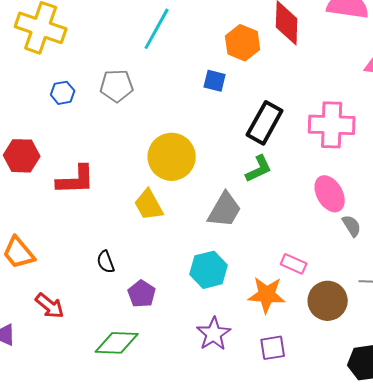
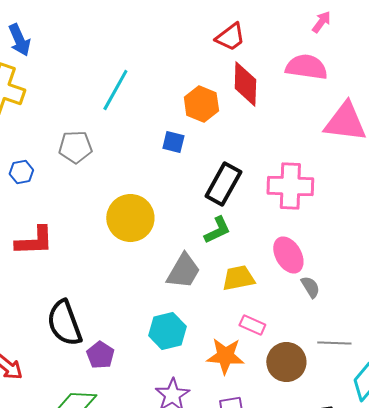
blue hexagon: (63, 93) -> (21, 172), moved
yellow trapezoid: (149, 205) -> (238, 278), moved, turned 108
black semicircle: (106, 262) -> (64, 323), size x2.0

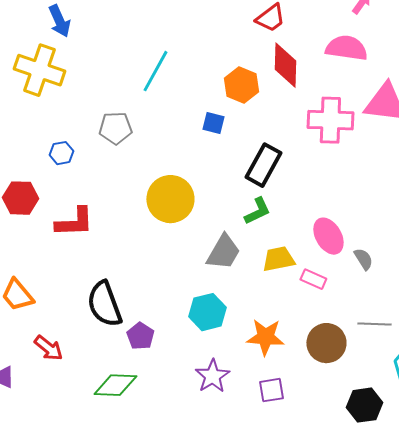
pink cross: (290, 186) -> (330, 120), moved
gray semicircle: (310, 287) -> (363, 259), moved
pink rectangle: (252, 325) -> (313, 279), moved

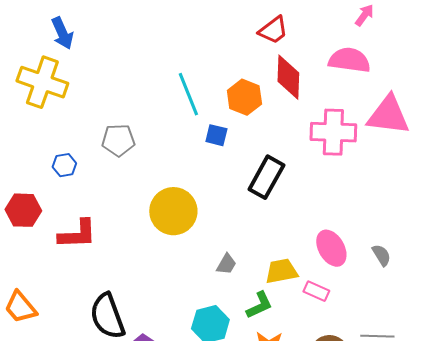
cyan line: (155, 71) -> (188, 94), moved, turned -51
green L-shape: (257, 211) -> (259, 305), moved
gray trapezoid: (223, 252) -> (226, 264), size x0.6
gray semicircle: (363, 259) -> (381, 255), moved

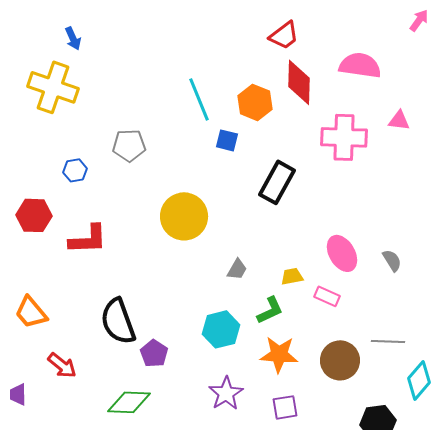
pink arrow: (364, 15) -> (419, 20), moved
blue arrow: (62, 33) -> (73, 38), size x0.7
pink triangle: (388, 115) -> (399, 120), size x0.5
yellow trapezoid: (281, 271) -> (292, 276), size x0.7

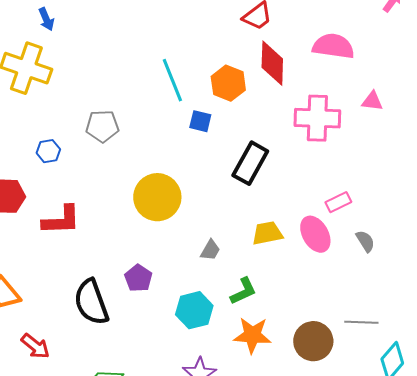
yellow trapezoid: (292, 276) -> (267, 233), moved, size x1.4
pink rectangle: (327, 296) -> (338, 202), moved, turned -50
purple pentagon: (154, 353) -> (138, 278), moved

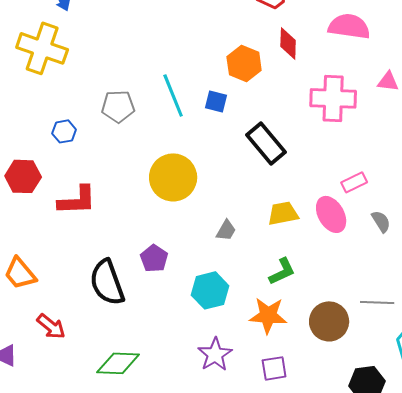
red diamond: (272, 63) -> (288, 43), size x0.7
cyan line: (172, 80) -> (173, 95), moved
black rectangle: (250, 163) -> (266, 143), turned -69
green L-shape: (243, 291) -> (282, 271), moved

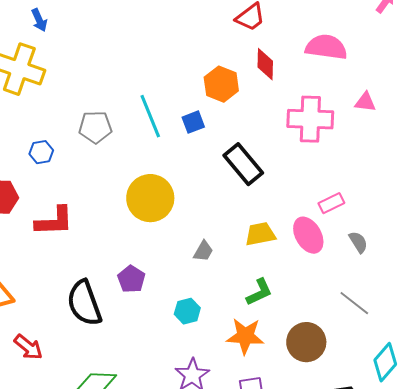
blue square: (216, 101) -> (193, 122), turned -35
cyan hexagon: (210, 290) -> (187, 311), size x0.7
gray line: (377, 302) -> (354, 303), moved, turned 36

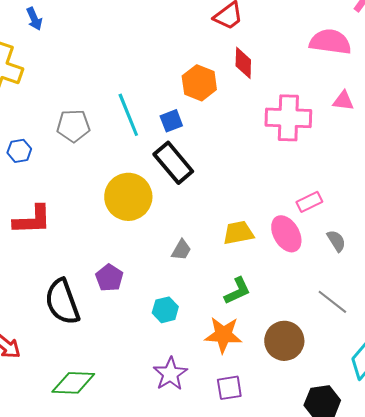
blue arrow: (39, 20) -> (34, 19), moved
pink semicircle: (326, 47) -> (330, 42), moved
black rectangle: (243, 164) -> (173, 163), moved

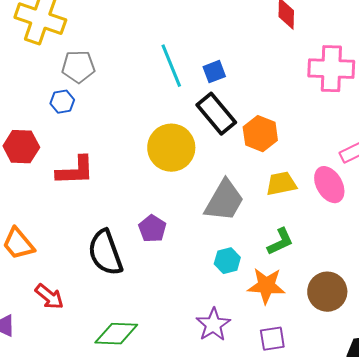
orange hexagon: (199, 83) -> (260, 134), moved
gray pentagon: (73, 126) -> (78, 67), moved
gray trapezoid: (181, 250) -> (224, 201), size x2.0
cyan hexagon: (165, 310) -> (227, 261), moved

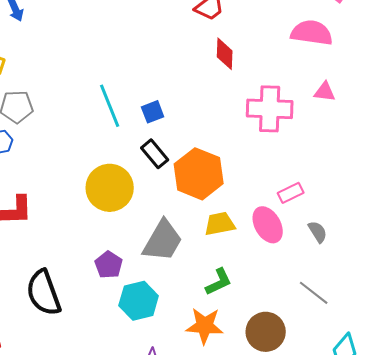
black rectangle: (216, 114) -> (155, 154), size x0.7
orange hexagon: (260, 134) -> (199, 174), size x1.4
purple pentagon: (152, 229) -> (109, 265), moved
cyan hexagon: (227, 261) -> (139, 301), moved, size x1.5

